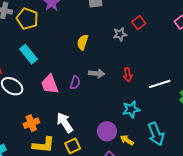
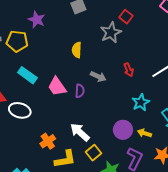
gray star: (120, 34) -> (111, 33), size x1.5
gray arrow: (97, 73) -> (98, 76), turned 35
pink trapezoid: (50, 84) -> (57, 87), moved

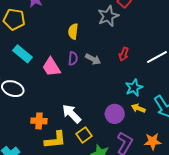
red arrow: (129, 70) -> (124, 54), turned 40
purple semicircle: (80, 91) -> (73, 59), moved
yellow arrow: (145, 133) -> (138, 108), moved
orange cross: (48, 141) -> (39, 121), turned 35

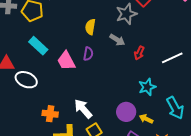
gray arrow: (93, 59) -> (117, 40), moved
yellow arrow: (138, 108) -> (146, 119), moved

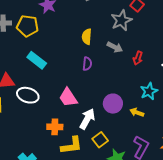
pink trapezoid: (66, 61) -> (68, 98), moved
white arrow: (83, 109) -> (87, 119), turned 75
purple circle: (126, 112) -> (113, 104), moved
yellow arrow: (146, 119) -> (137, 112), moved

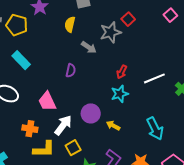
yellow semicircle: (87, 37) -> (70, 24), moved
gray arrow: (115, 47) -> (89, 47), moved
cyan star: (149, 91) -> (120, 94), moved

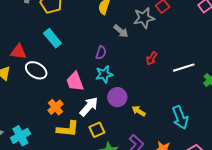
cyan star: (120, 94) -> (104, 74), moved
orange cross: (30, 129) -> (55, 107), turned 35

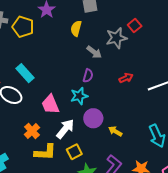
cyan rectangle: (52, 38) -> (25, 73), moved
purple semicircle: (101, 53) -> (88, 76), moved
red arrow: (152, 58) -> (126, 78), turned -144

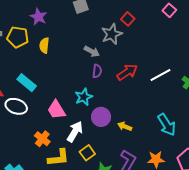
yellow semicircle: (76, 28) -> (44, 45), moved
purple semicircle: (88, 76) -> (97, 71), moved
red arrow: (126, 78) -> (127, 72), size x1.5

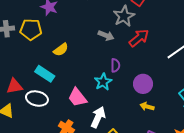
yellow semicircle: (44, 45) -> (61, 50), moved, turned -126
purple semicircle: (97, 71) -> (115, 65), moved
red arrow: (127, 72) -> (139, 38), moved
purple circle: (101, 117) -> (143, 84), moved

